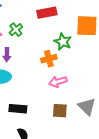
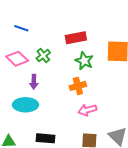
green star: (63, 42) -> (84, 61), moved

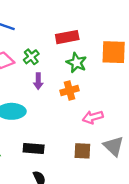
purple arrow: (34, 82) -> (38, 81), moved
pink arrow: (87, 110) -> (93, 117), moved

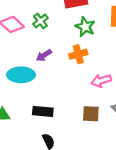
purple arrow: (38, 81) -> (44, 55), moved, turned 56

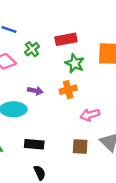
green cross: (40, 21) -> (32, 49), moved
purple arrow: (44, 55) -> (35, 91), turned -136

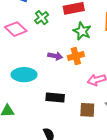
purple arrow: (35, 91) -> (55, 56), moved
black rectangle: (34, 144) -> (55, 97), moved

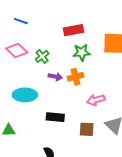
green cross: (42, 18) -> (42, 56), moved
green star: (82, 31) -> (82, 52), turned -30

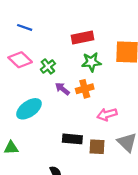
purple arrow: (55, 77) -> (62, 89), turned -152
cyan ellipse: (25, 95) -> (29, 109), turned -35
black rectangle: (55, 117) -> (72, 139), moved

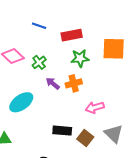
blue line: (25, 27) -> (39, 26), moved
brown square: (97, 147) -> (85, 138), turned 35

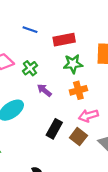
orange cross: (74, 83) -> (78, 90), moved
black rectangle: (62, 131) -> (54, 129), moved, turned -66
brown square: (85, 138) -> (78, 137), moved

